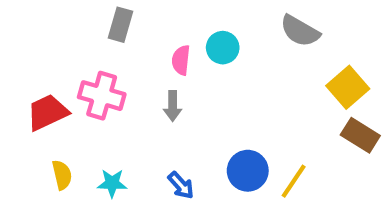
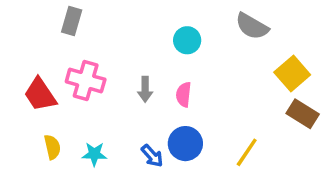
gray rectangle: (120, 25) -> (72, 21), moved
pink semicircle: (181, 60) -> (184, 95), moved
red trapezoid: (47, 112) -> (40, 95), turned -99
blue circle: (248, 171) -> (185, 144), moved

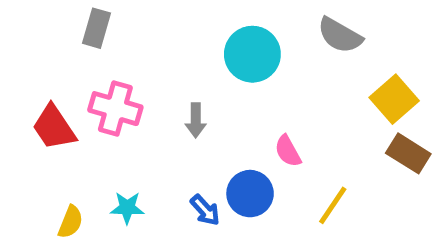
cyan circle: (187, 40) -> (252, 54), size x1.5
pink semicircle: (184, 95) -> (288, 151), moved, turned -35
yellow semicircle: (52, 147) -> (71, 222), moved, turned 35

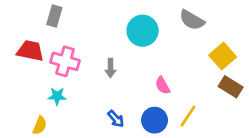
red trapezoid: (54, 127) -> (30, 51), moved, turned 136
blue circle: (250, 194) -> (155, 120), moved
cyan star: (127, 208) -> (57, 96), moved

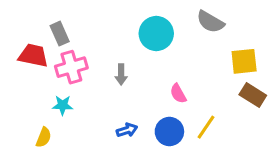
gray rectangle: (54, 16) -> (60, 34), moved, turned -40
yellow square: (223, 56) -> (244, 61), turned 35
pink cross: (65, 61) -> (71, 67), turned -32
blue arrow: (116, 119) -> (127, 130), turned -66

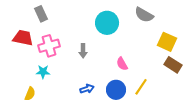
gray rectangle: (60, 34) -> (41, 14), moved
yellow square: (244, 61) -> (167, 42), turned 30

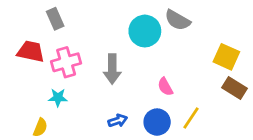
gray semicircle: (144, 15) -> (177, 20), moved
gray arrow: (83, 51) -> (112, 69), size x1.5

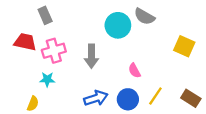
brown rectangle: (235, 88) -> (191, 98), moved
blue arrow: (118, 121) -> (96, 98), size x1.5

